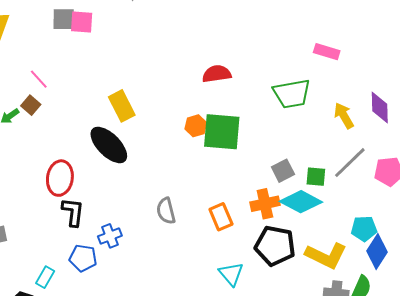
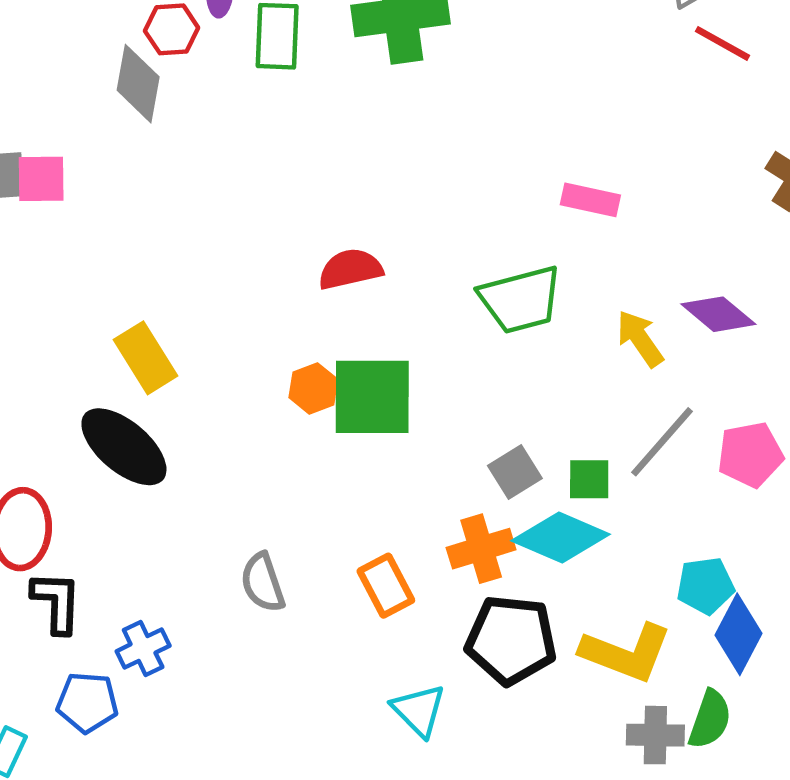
purple diamond: (380, 108) -> (718, 314), turned -44

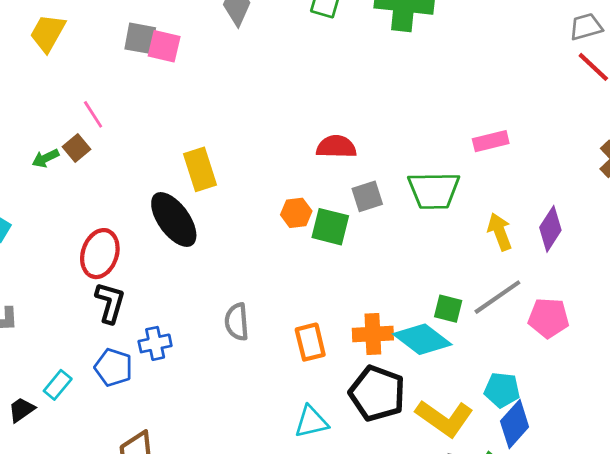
pink rectangle: (590, 200) -> (491, 141), turned -40
purple diamond: (718, 314) -> (550, 229), turned 69
green square: (372, 397) -> (330, 227), size x0.7
gray square: (515, 472) -> (367, 196), moved
cyan triangle: (419, 710) -> (311, 422), turned 48

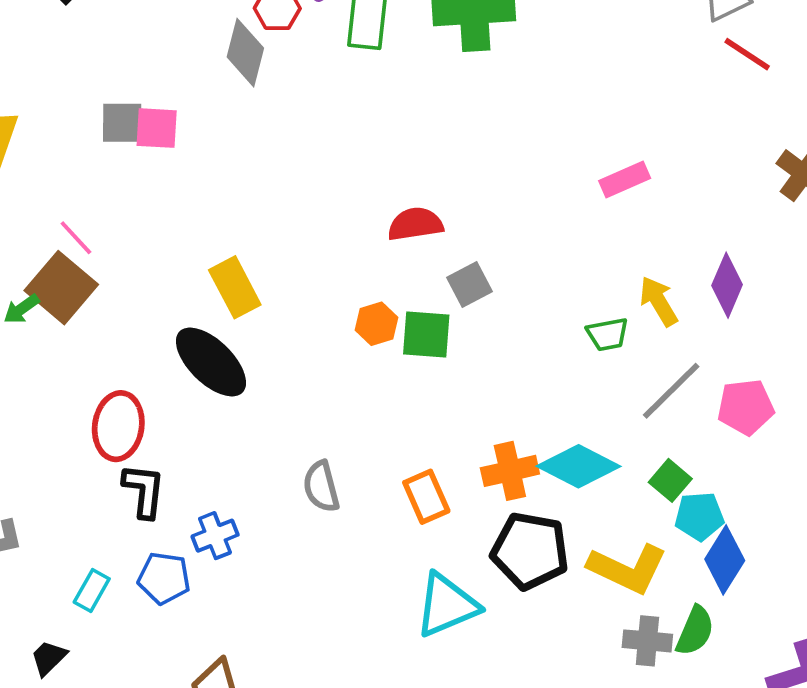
brown square: (77, 148) -> (61, 288), size x1.8
green trapezoid: (434, 190) -> (607, 334), moved, size x0.6
green square: (448, 309) -> (670, 480), moved, turned 36
cyan rectangle: (58, 385) -> (92, 590), moved
cyan triangle: (311, 422) -> (447, 605), size x1.4

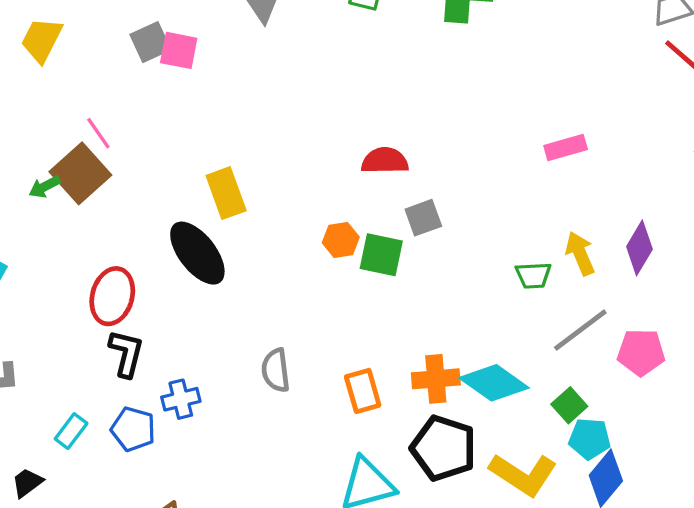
gray square: (122, 123) -> (150, 42), turned -33

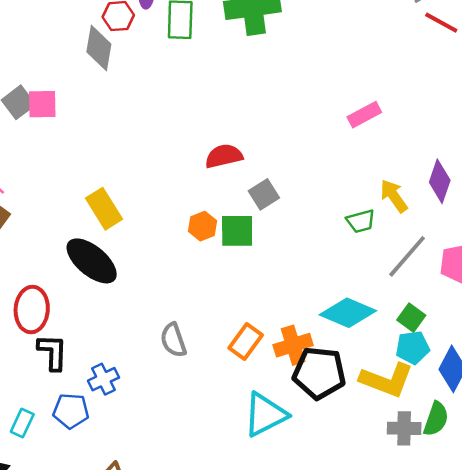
orange cross: (436, 379) -> (293, 345), moved
orange rectangle: (363, 391) -> (246, 342), turned 64
cyan pentagon: (590, 439) -> (413, 348), moved

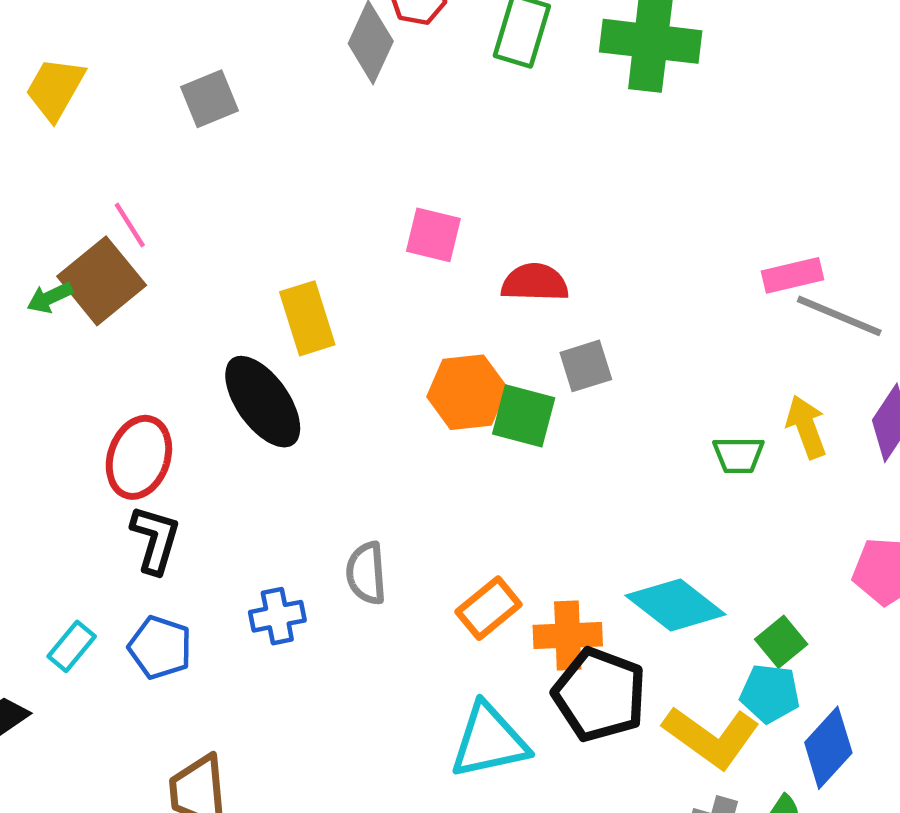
pink square: (42, 104) -> (433, 235), moved
orange hexagon: (203, 226) -> (467, 392), size x1.5
gray line: (407, 256) -> (839, 316), moved, turned 57
blue cross: (103, 379) -> (277, 616), moved

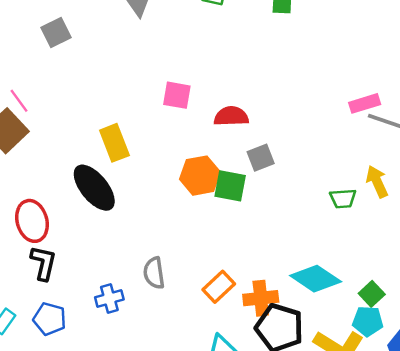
red ellipse: (139, 457) -> (32, 221), turned -30

